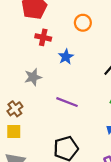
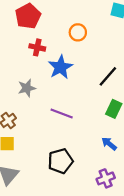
blue star: (66, 57) -> (60, 67), size x1.5

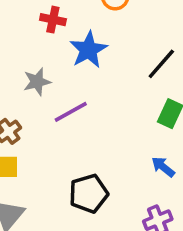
purple line: (62, 114) -> (71, 112), moved, turned -50

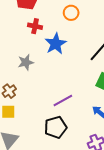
purple line: (71, 112) -> (63, 100), moved

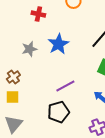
blue star: (56, 44) -> (58, 44), moved

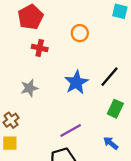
blue star: (58, 44) -> (76, 82), moved

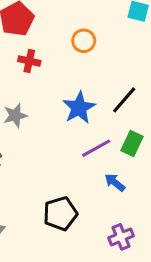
purple line: (71, 130) -> (96, 148), moved
blue arrow: (111, 143) -> (115, 182), moved

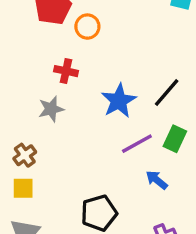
orange circle: (84, 41) -> (87, 27), moved
red cross: (29, 61) -> (66, 71), moved

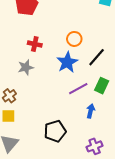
orange circle: (87, 27) -> (74, 39), moved
blue arrow: (157, 180) -> (91, 111), turned 64

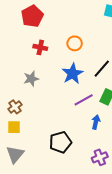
orange circle: (74, 39) -> (75, 43), moved
red cross: (35, 44) -> (40, 47), moved

